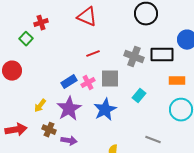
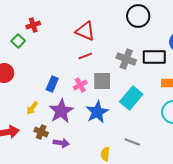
red triangle: (87, 17) -> (85, 31), moved
blue rectangle: (69, 82) -> (52, 84), moved, turned -35
cyan rectangle: (139, 96) -> (131, 98), size x1.6
gray line: (153, 140) -> (132, 142), moved

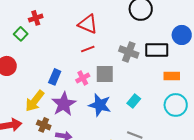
cyan rectangle: (131, 98) -> (134, 101), moved, size x0.6
yellow arrow: (32, 108) -> (35, 101), size x1.6
blue star: (97, 112) -> (100, 105), turned -30

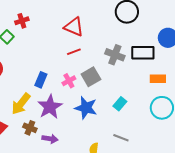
gray square: (105, 74) -> (91, 77), turned -30

